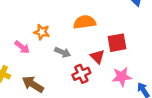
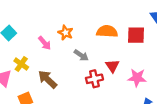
red square: (117, 43) -> (136, 35), moved
pink star: (122, 77) -> (137, 78), moved

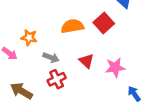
red square: (136, 35) -> (104, 23), turned -30
red cross: (94, 79) -> (57, 79), moved

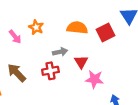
gray arrow: (51, 58) -> (60, 52), moved, turned -48
pink star: (115, 68) -> (94, 79), moved

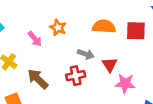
red square: (106, 32) -> (136, 31), turned 30
gray arrow: (60, 52) -> (86, 54), turned 32

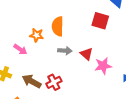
orange semicircle: (104, 26) -> (58, 26), moved, turned -78
red square: (136, 31) -> (100, 21), turned 30
red cross: (76, 76) -> (54, 82), moved

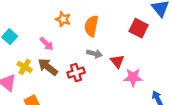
orange star: (37, 35) -> (63, 19), moved
brown arrow: (32, 81) -> (48, 67), moved
red cross: (54, 82) -> (76, 73), moved

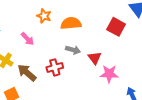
orange semicircle: (91, 26) -> (71, 23), turned 72
brown arrow: (48, 67) -> (27, 73), moved

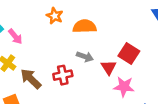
red square: (116, 27) -> (129, 54), moved
pink arrow: (27, 39) -> (15, 37), moved

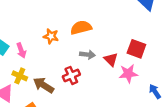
orange star: (55, 16) -> (51, 36), moved
pink arrow: (15, 37) -> (21, 51), turned 32
red square: (129, 54) -> (136, 49), moved

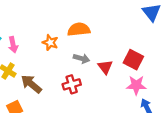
orange star: (51, 36) -> (50, 43), moved
pink star: (128, 74) -> (136, 85), moved
red cross: (71, 75) -> (72, 84), moved

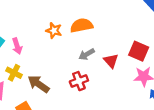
orange star: (50, 43) -> (54, 30), moved
gray arrow: (81, 58) -> (87, 54), turned 140

